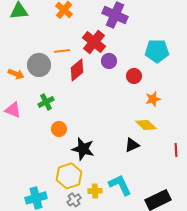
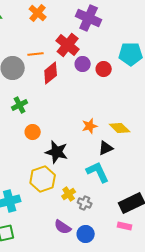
red circle: (134, 76) -> (104, 69), moved
orange star: (153, 99) -> (90, 126), moved
cyan L-shape: (120, 185) -> (98, 172), moved
yellow cross: (95, 191) -> (69, 194), turned -32
gray cross: (74, 200) -> (85, 203), moved, turned -32

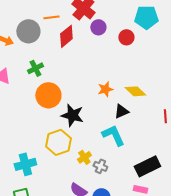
red circle: (104, 69) -> (126, 37), moved
orange circle: (33, 132) -> (48, 95), size x1.6

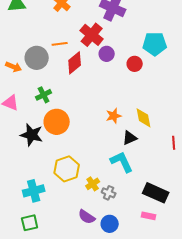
yellow diamond: (135, 91) -> (144, 118), turned 35
black star: (72, 115) -> (32, 135), moved
black rectangle: (147, 166) -> (156, 193), turned 50

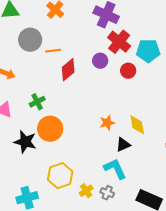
red cross: (92, 35) -> (119, 42), moved
gray circle: (37, 58) -> (30, 40), moved
gray cross: (109, 193) -> (107, 193), moved

